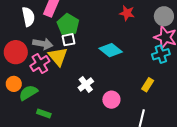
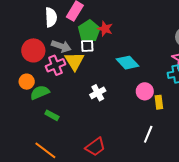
red star: (127, 13) -> (105, 29), moved
yellow rectangle: (148, 85) -> (159, 102), turned -48
pink circle: (111, 100) -> (145, 91), moved

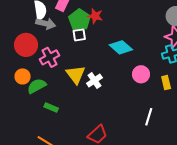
gray arrow: (61, 46) -> (46, 24), moved
yellow triangle: (74, 61) -> (76, 75), moved
yellow rectangle: (159, 102) -> (166, 83), moved

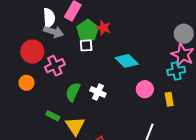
yellow triangle: (76, 75) -> (75, 126), moved
white cross: (94, 81) -> (98, 92), turned -35
green semicircle: (37, 86) -> (73, 92), moved, turned -42

